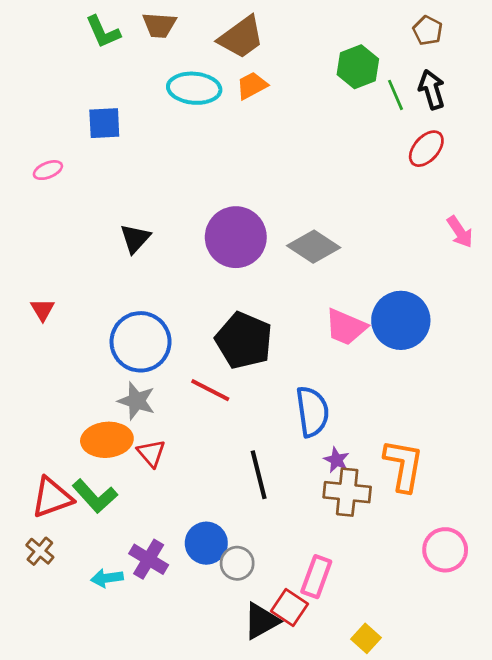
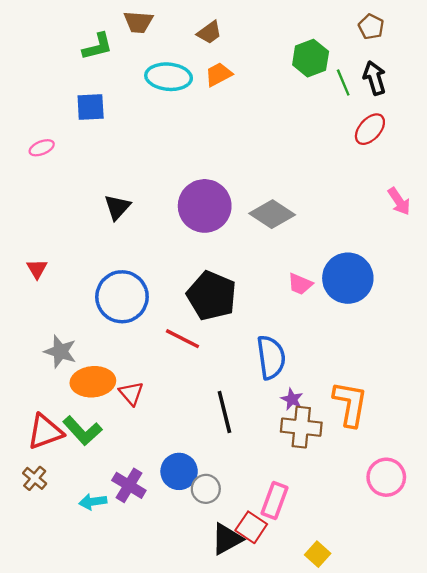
green L-shape: (103, 32) -> (98, 46), moved, turned -80
brown trapezoid: (241, 37) -> (209, 32), size x0.6
pink trapezoid: (346, 327) -> (300, 284), size x0.7
gray star: (136, 401) -> (60, 351), moved

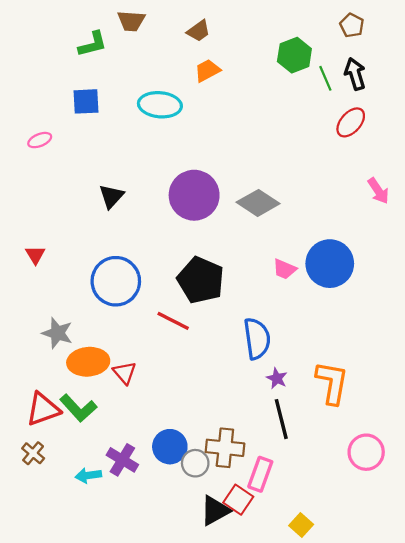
cyan ellipse: (169, 77) -> (160, 105), moved
black line: (224, 412) -> (281, 419), moved
brown cross: (301, 427) -> (225, 448), moved

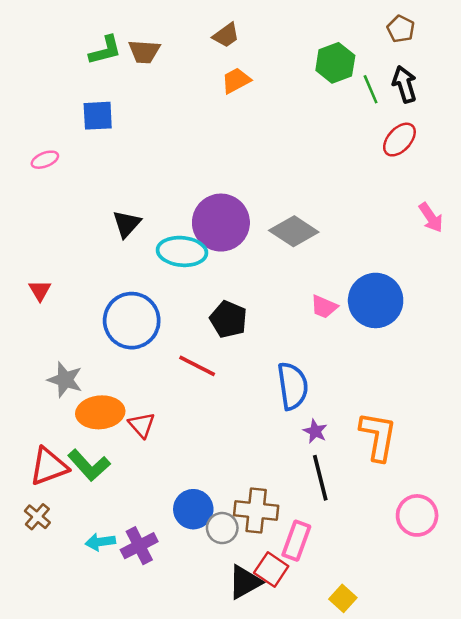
brown trapezoid: (131, 21) -> (144, 52), moved
cyan ellipse: (160, 105) -> (182, 251), moved
black pentagon: (201, 280) -> (228, 319), size x0.7
purple cross: (122, 460) -> (139, 546), moved, turned 32

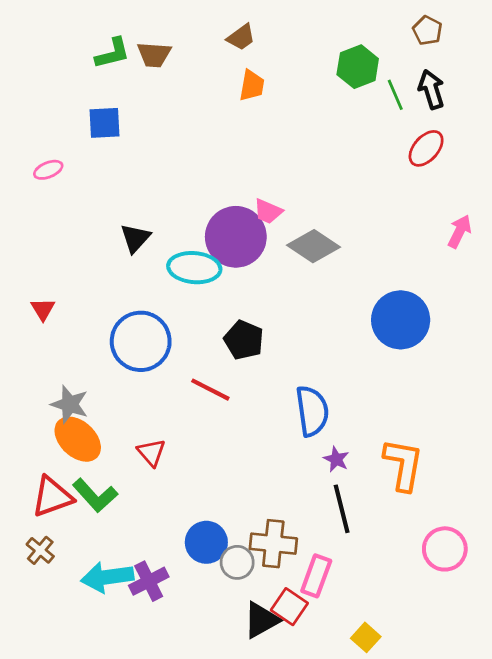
orange trapezoid: (236, 80) -> (252, 85), turned 128
pink arrow: (431, 217) -> (460, 231), turned -120
pink trapezoid: (324, 307) -> (268, 211), moved
orange ellipse: (100, 412) -> (78, 439), moved, turned 48
cyan arrow: (100, 542) -> (107, 577), size x1.6

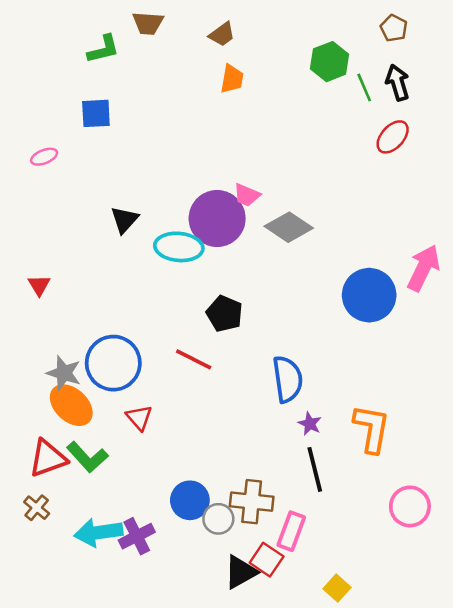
brown trapezoid: (154, 55) -> (148, 23), moved
pink arrow: (460, 231) -> (424, 268), moved, size x1.5
blue circle: (141, 341) -> (113, 363), moved

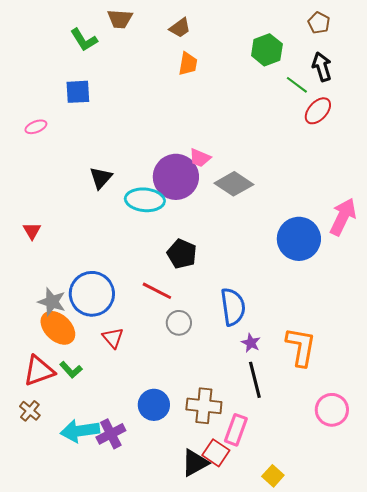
green L-shape: (103, 49) -> (84, 40), turned 72
green line: (364, 87) -> (297, 85), moved, turned -30
green L-shape: (87, 457) -> (71, 370), size x0.7
gray circle: (218, 519) -> (179, 323), moved

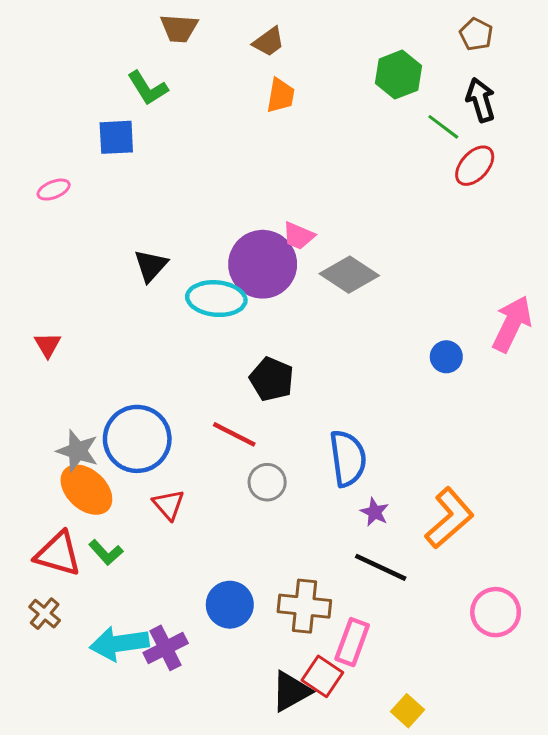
green L-shape: (84, 40) -> (148, 88), moved
blue circle: (299, 239) -> (446, 357), size x0.5
orange L-shape: (301, 347) -> (449, 518), turned 39
red triangle: (39, 371) -> (58, 554), turned 36
black line: (255, 380) -> (381, 567), turned -51

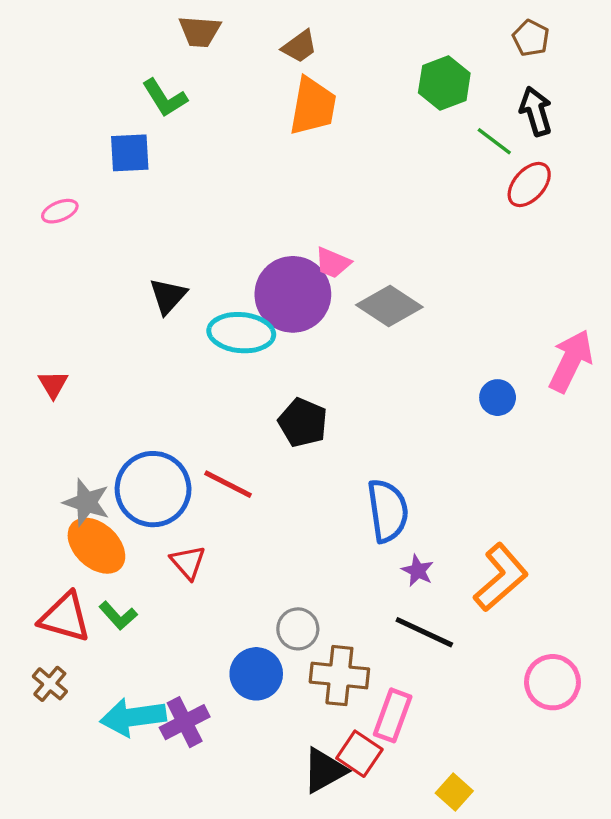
orange trapezoid: (281, 95) -> (313, 106), size x1.5
red line: (234, 434) -> (228, 484), moved
gray circle: (267, 482) -> (298, 629), moved

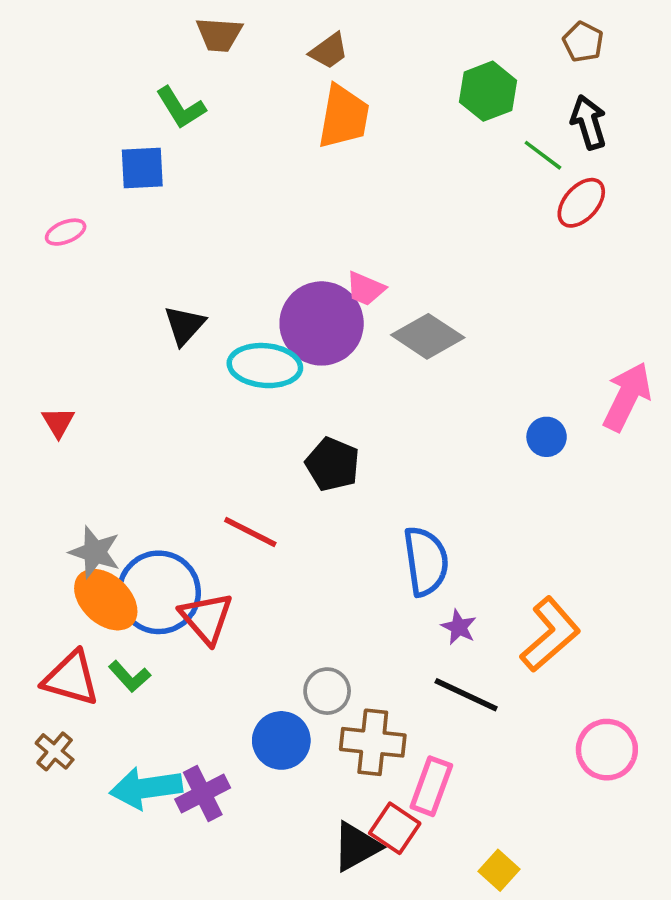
blue circle: (153, 489) -> (159, 592), moved
red triangle: (188, 562) -> (206, 618), size x1.4

